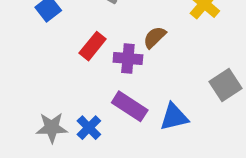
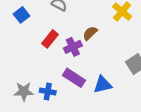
purple cross: (128, 58) -> (73, 47), turned -30
blue cross: (89, 128) -> (48, 92), turned -35

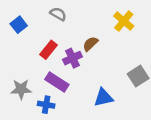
purple rectangle: (74, 78) -> (57, 82), moved
gray star: (24, 92) -> (21, 89), moved

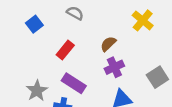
purple cross: (72, 58) -> (114, 67), moved
gray star: (21, 89) -> (37, 91), turned -30

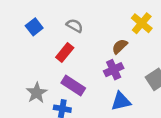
gray semicircle: (75, 13) -> (75, 26), moved
brown semicircle: (108, 44) -> (120, 46), moved

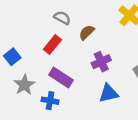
blue square: (34, 27) -> (12, 57), moved
brown semicircle: (120, 46) -> (87, 32), moved

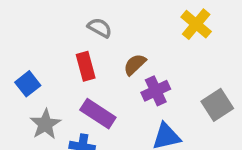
brown semicircle: (87, 32) -> (135, 65), moved
red rectangle: (52, 45) -> (86, 66), turned -54

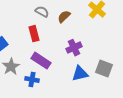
brown semicircle: (135, 65) -> (64, 17), moved
gray square: (217, 105) -> (104, 69), moved, turned -36

